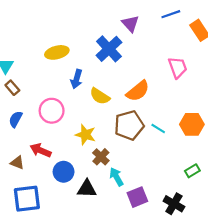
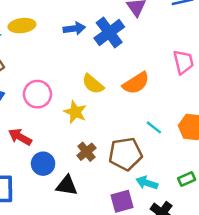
yellow ellipse: (57, 52) -> (22, 26), moved
blue arrow: (77, 79) -> (74, 29), moved, turned -120
brown pentagon: (129, 125) -> (125, 154), moved
yellow star: (85, 135) -> (75, 112), moved
cyan arrow: (116, 177) -> (147, 183), moved, turned -48

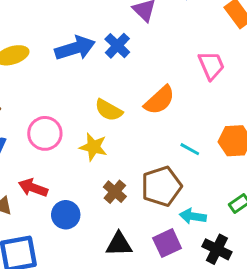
blue arrow: (74, 29) -> (75, 48), size x1.5
blue cross: (109, 32) -> (117, 46), size x0.7
black triangle: (67, 186) -> (119, 244), moved

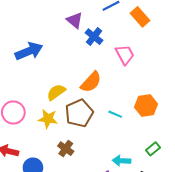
blue cross: (117, 46) -> (94, 37), moved
yellow semicircle: (109, 110) -> (56, 92), turned 120
brown pentagon: (161, 186) -> (79, 113), moved

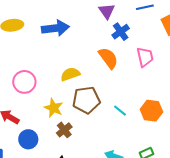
orange semicircle: (91, 82) -> (108, 58), moved, turned -95
yellow star: (48, 119) -> (54, 108), moved

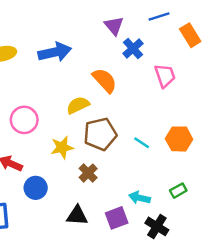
orange semicircle: (108, 58) -> (105, 80), moved
yellow star: (54, 108) -> (62, 147), turned -30
brown cross: (64, 130) -> (88, 173), moved

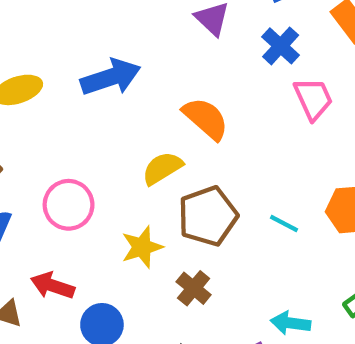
blue cross: (133, 49) -> (281, 46), moved

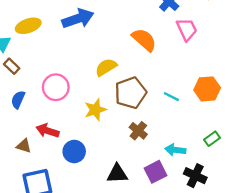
orange semicircle: (206, 119) -> (144, 40), moved
brown cross: (194, 288) -> (138, 131), moved

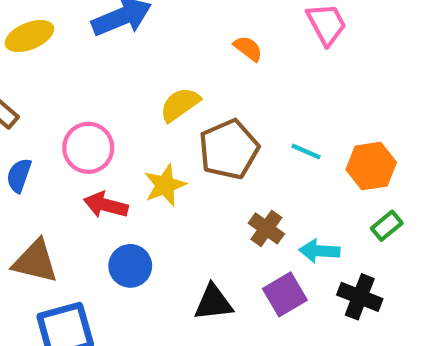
orange semicircle: (144, 40) -> (248, 48), size x0.6
orange hexagon: (207, 89) -> (371, 166), moved
red arrow: (47, 131) -> (106, 205), moved
brown cross: (138, 131) -> (266, 228), moved
brown triangle: (24, 146) -> (35, 261), size x1.6

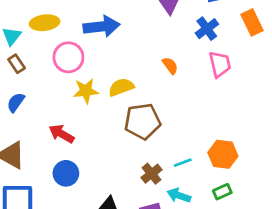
pink circle: (88, 148) -> (68, 57), moved
cyan line: (306, 152) -> (183, 163), moved, turned -60
yellow star: (165, 185) -> (86, 91), moved

